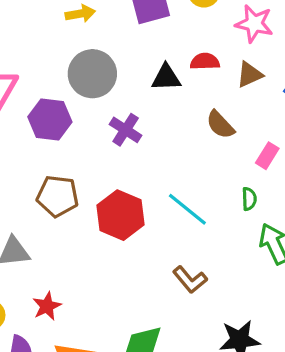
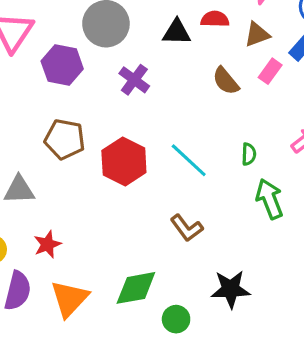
pink rectangle: (267, 156) -> (270, 71), moved

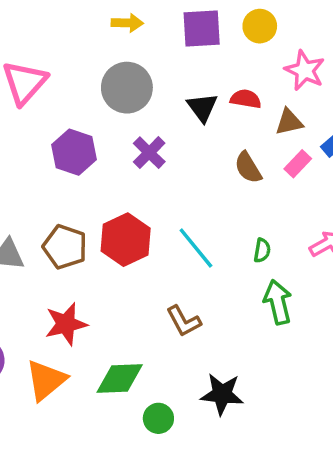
black triangle: (177, 32) -> (202, 107), turned 44
purple hexagon: (62, 65) -> (74, 152), moved
brown pentagon: (65, 139) -> (65, 247), moved
red star: (47, 244) -> (66, 324), moved, size x1.4

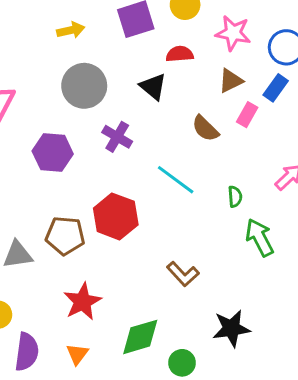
red semicircle: (246, 99) -> (180, 54), moved
cyan line: (196, 248) -> (176, 180), moved
orange triangle: (46, 380) -> (77, 354), size x0.6

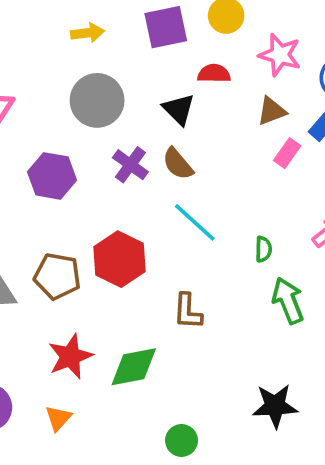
brown semicircle: (205, 129) -> (178, 164), moved
brown L-shape: (183, 274) -> (188, 311), moved, turned 40
black star: (231, 328) -> (275, 406), moved
green diamond: (140, 337) -> (134, 367), moved

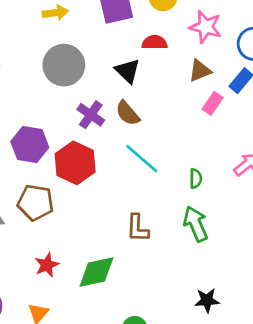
purple hexagon: (52, 176) -> (30, 144), moved
red hexagon: (120, 259) -> (75, 163), moved
green arrow: (288, 301) -> (196, 224), moved
red star: (70, 356) -> (47, 265), size x0.7
black star: (275, 406) -> (207, 300), size x0.7

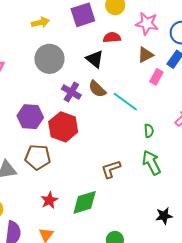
cyan line: (142, 159) -> (125, 102), moved
brown L-shape: (138, 228) -> (111, 169), turned 75

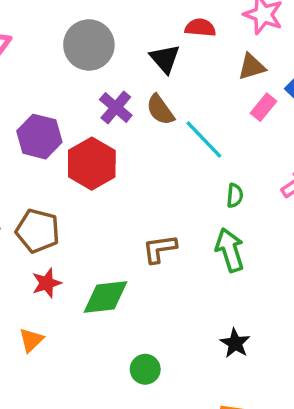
brown pentagon: (38, 157) -> (38, 231), moved
black star: (164, 216) -> (235, 343), turned 30

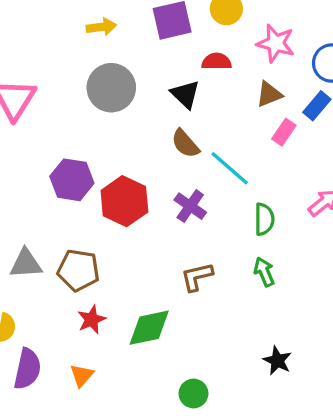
purple cross: (116, 107) -> (190, 206), moved
green semicircle: (235, 196) -> (264, 219), size x1.4
green arrow: (230, 250) -> (264, 272), size x0.7

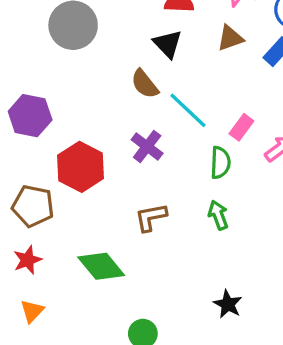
black triangle: (185, 94) -> (168, 44), moved
pink rectangle: (284, 132) -> (241, 127), moved
red hexagon: (124, 201) -> (81, 167), moved
red star: (92, 320) -> (28, 260), moved
green diamond: (149, 328) -> (101, 266), turned 60

